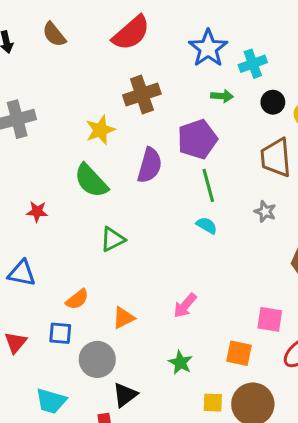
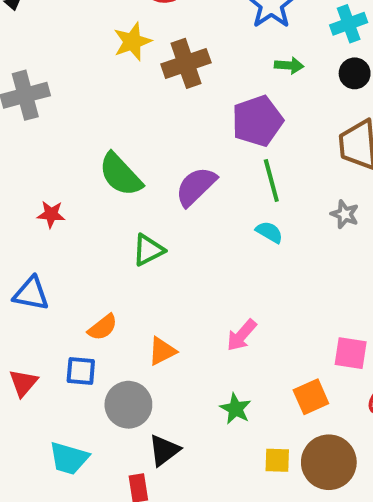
cyan cross: (253, 64) -> (349, 24), moved
yellow star: (100, 130) -> (132, 42), moved
purple semicircle: (150, 165) -> (196, 186), moved, turned -150
orange square: (239, 353) -> (311, 397), turned -36

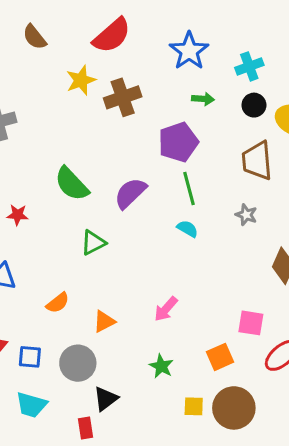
blue square: (81, 371) -> (30, 357), moved

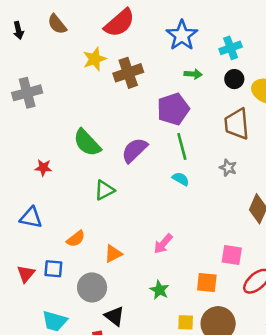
blue square: (30, 357) -> (53, 269), moved
orange square: (220, 357) -> (207, 282), turned 30
black triangle: (106, 399) -> (115, 316), turned -45

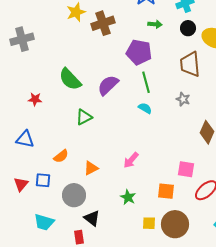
purple pentagon: (173, 109) -> (139, 52), turned 30

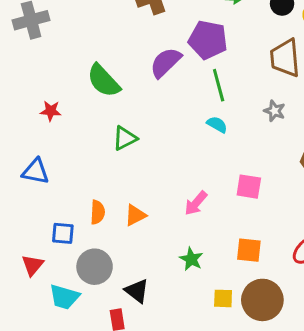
purple semicircle: (108, 85) -> (166, 63), moved
orange semicircle: (61, 156) -> (98, 212), moved, turned -49
pink square: (186, 169) -> (249, 187), moved
red triangle: (21, 184) -> (33, 265), moved
gray circle: (74, 195) -> (95, 267), moved

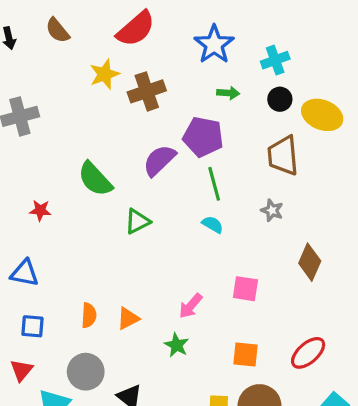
green triangle: (125, 138) -> (137, 221), moved
blue square: (63, 233) -> (32, 326), moved
green star: (191, 259) -> (177, 345), moved

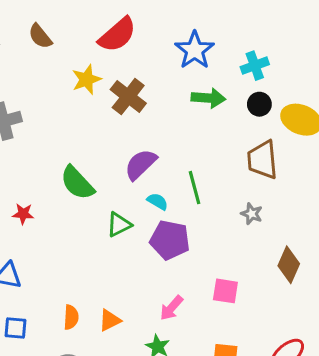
brown cross: (147, 91) -> (128, 96), turned -33
green arrow: (228, 93) -> (208, 98), size x1.5
purple pentagon: (203, 137) -> (170, 240), moved
cyan semicircle: (213, 224) -> (158, 201), moved

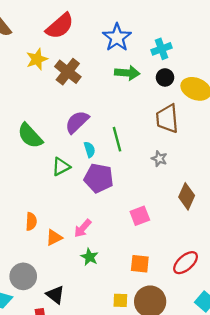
cyan semicircle: (158, 201) -> (90, 149), turned 42
pink square: (225, 291) -> (140, 216), turned -30
pink arrow: (171, 308) -> (83, 228), moved
orange semicircle: (71, 317) -> (31, 221), moved

